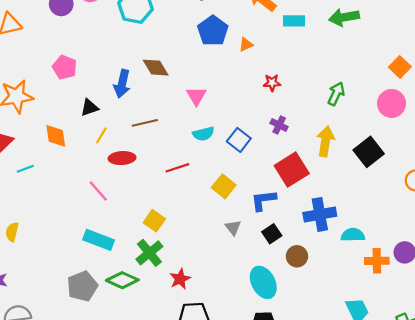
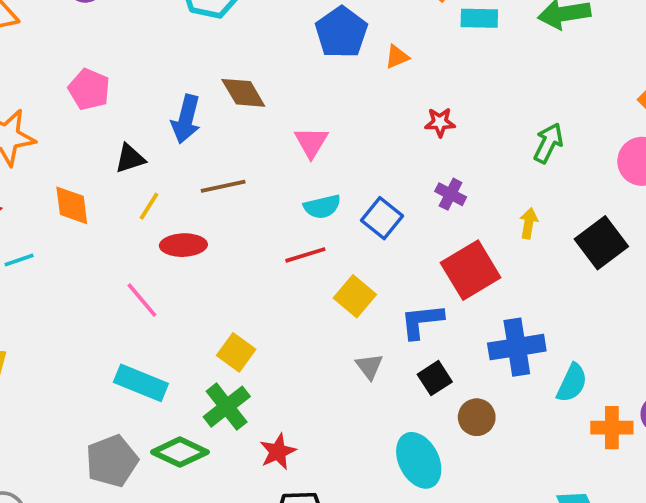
yellow arrow: (325, 141) -> (529, 223), size x0.6
red line: (177, 168) -> (305, 255), moved
cyan semicircle: (353, 235) -> (572, 383), turned 115

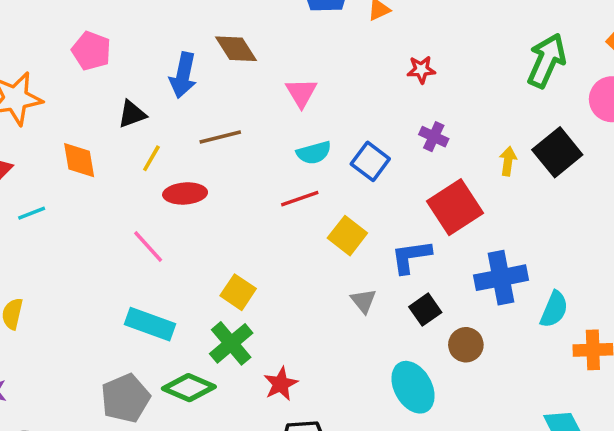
green arrow: (548, 143) -> (547, 61), moved, size x1.4
black square: (601, 243) -> (557, 152), moved

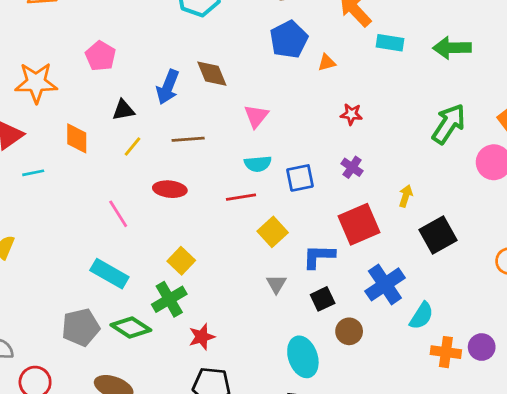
black square: (557, 152) -> (438, 235), moved
blue square: (370, 161) -> (300, 178), turned 32
red ellipse: (185, 193) -> (170, 189), moved
blue cross: (501, 278) -> (385, 284), turned -33

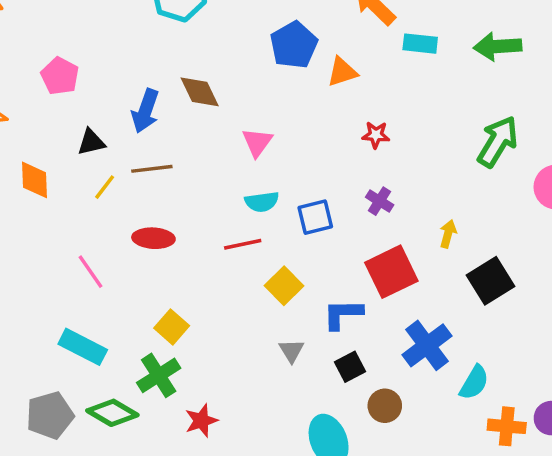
orange triangle: (327, 63) -> (342, 72), size x1.4
brown line: (188, 139) -> (152, 169), moved

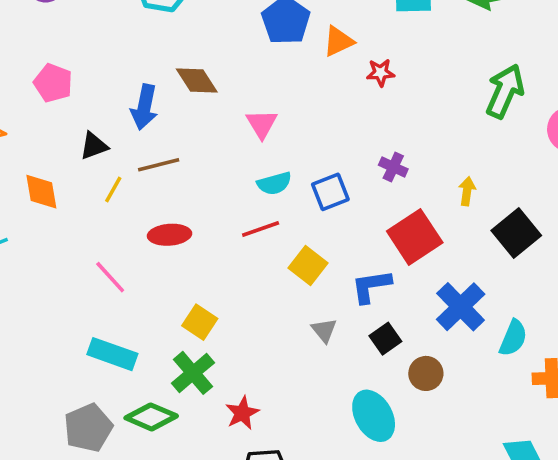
red star: (376, 135) -> (381, 73), moved

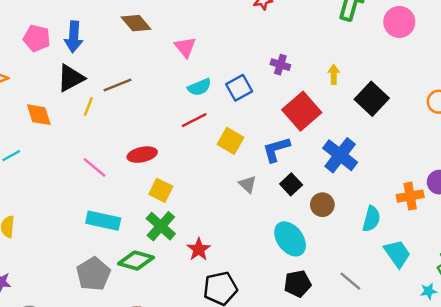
blue arrow: (144, 107) -> (74, 37), moved
black triangle: (94, 146) -> (71, 78), size x1.4
red ellipse: (170, 235) -> (142, 155), moved
cyan semicircle: (513, 338) -> (371, 219), moved

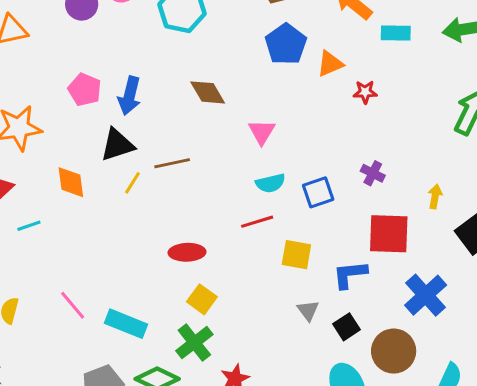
red square: (302, 111) -> (389, 234), turned 33
yellow square: (231, 141) -> (296, 255), turned -30
pink line: (94, 167) -> (73, 305), moved
black square: (291, 184) -> (346, 327), moved
brown circle: (322, 205) -> (394, 351), size x1.5

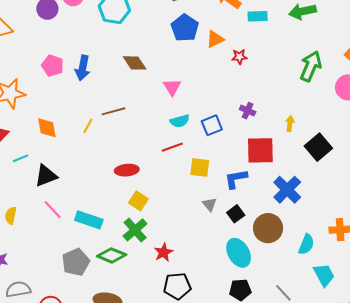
black triangle: (117, 145) -> (46, 176), moved

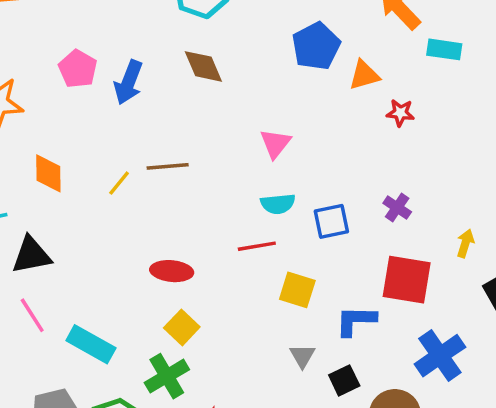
brown diamond: (135, 63) -> (203, 66), moved

